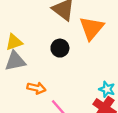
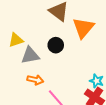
gray triangle: (15, 61) -> (30, 55), moved

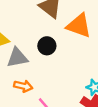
orange triangle: (83, 28) -> (79, 26), turned -50

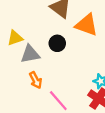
orange arrow: (23, 86) -> (36, 80), turned 49

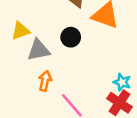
orange arrow: (36, 80) -> (45, 81), turned -140

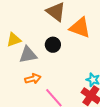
orange arrow: (45, 81) -> (33, 79), turned 63

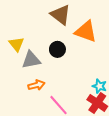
yellow triangle: (14, 40) -> (16, 44), turned -49

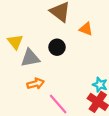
orange triangle: (86, 32) -> (86, 29), size x0.6

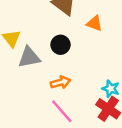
orange arrow: (36, 84) -> (61, 82), moved

